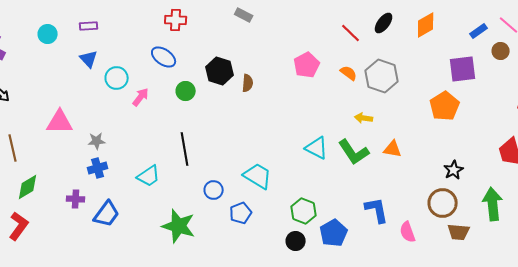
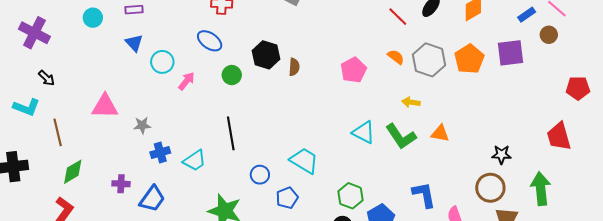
pink pentagon: (307, 65) -> (354, 70), moved
orange pentagon: (445, 106) -> (469, 59), moved
blue cross: (98, 168) -> (160, 153), moved
black star: (454, 170) -> (501, 155), turned 30

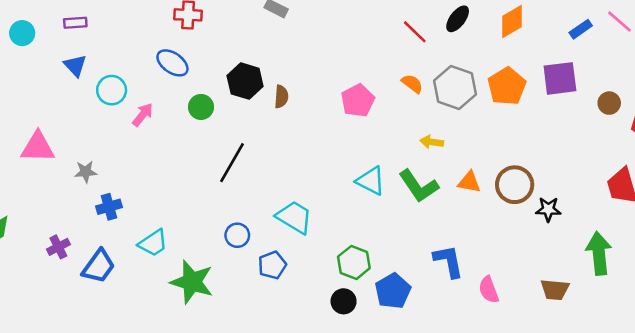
brown circle: (549, 35) -> (609, 103), moved
black line: (231, 133) -> (232, 163), moved, turned 40
cyan trapezoid: (194, 161) -> (153, 243), moved
purple cross: (121, 184) -> (58, 247), turned -30
brown circle: (490, 188) -> (515, 185), moved

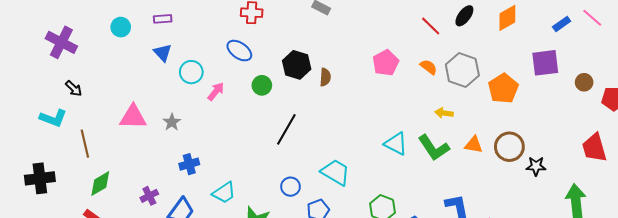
orange pentagon: (507, 86) -> (503, 88), moved
pink pentagon: (358, 100) -> (386, 63), moved
gray star: (86, 172) -> (172, 122), moved, turned -30

